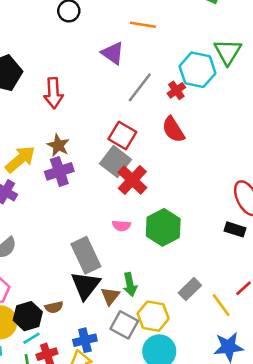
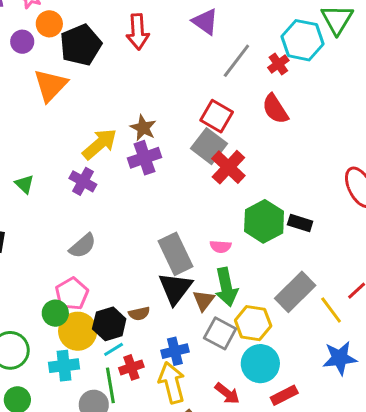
red arrow: (54, 93) -> (138, 32), moved
pink semicircle: (121, 226) -> (220, 247), moved
black rectangle: (235, 229) -> (300, 223), moved
green arrow: (130, 284) -> (226, 287), size x1.4
gray rectangle: (190, 289) -> (295, 292), size x1.5

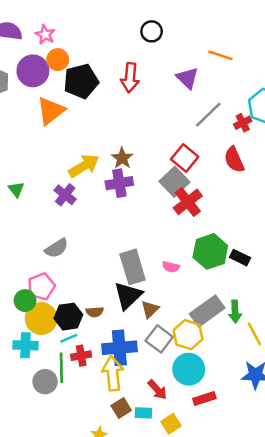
purple circle: (22, 42) -> (33, 71), size x1.6
green arrow: (226, 287) -> (235, 312), moved, size x0.7
gray rectangle: (295, 292) -> (207, 311), moved
blue cross: (175, 351) -> (119, 348), size x1.5

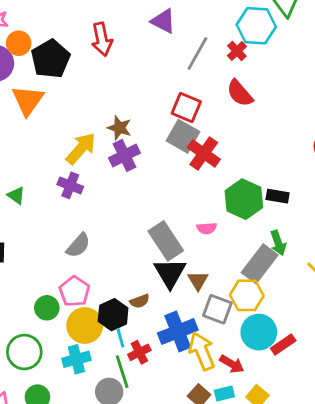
green circle: (25, 301) -> (47, 308), moved
green arrow: (235, 312) -> (278, 243), moved
cyan line: (69, 338) -> (120, 338), turned -66
yellow arrow: (113, 373) -> (202, 351), moved
red rectangle: (204, 399) -> (283, 344), moved

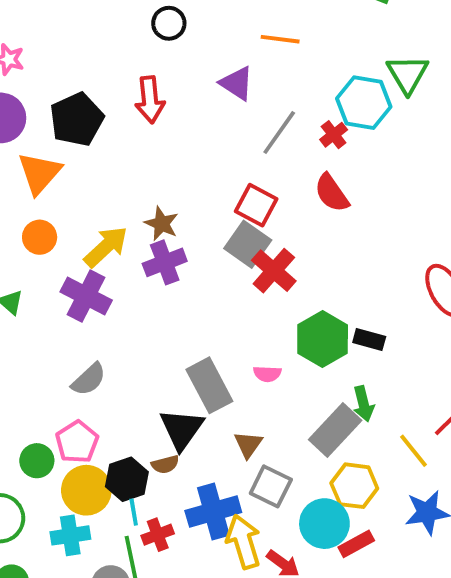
orange circle: (19, 43) -> (40, 237), moved
purple cross: (70, 185) -> (86, 296), size x1.4
black triangle: (170, 273) -> (182, 429), moved
yellow hexagon: (247, 295) -> (354, 486), moved

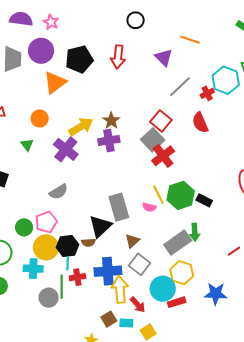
orange circle: (40, 237) -> (40, 118), moved
yellow line: (413, 451) -> (158, 195), moved

